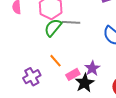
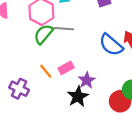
pink rectangle: (73, 74) -> (66, 68), moved
purple cross: (32, 77) -> (19, 89), turned -36

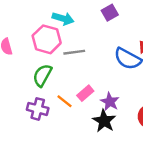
green semicircle: (43, 34) -> (42, 75), moved
purple cross: (19, 89) -> (38, 109), moved

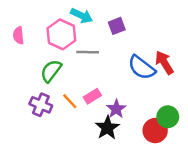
purple square: (110, 13) -> (117, 26), moved

